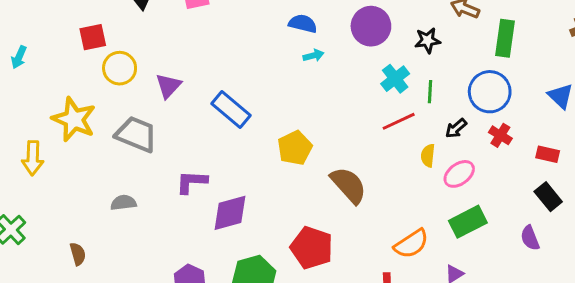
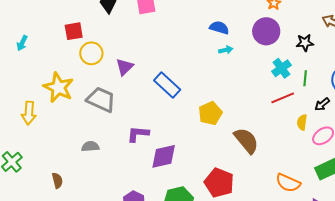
orange semicircle: (411, 244) -> (288, 183), turned 55

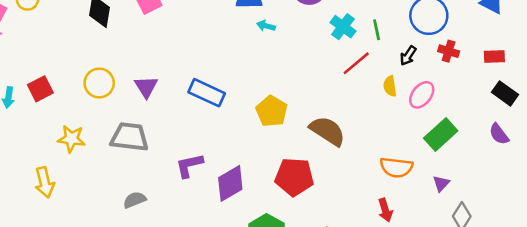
red square: (74, 31) -> (40, 89), moved
cyan arrow: (226, 50) -> (266, 26), turned -136
yellow star: (58, 87) -> (71, 139), size x0.7
red pentagon: (219, 183) -> (294, 177), moved

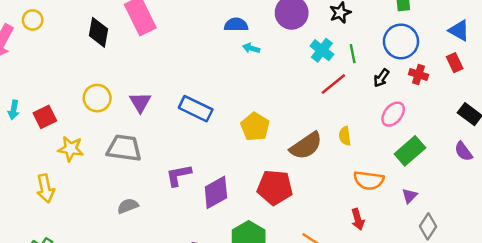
red rectangle: (494, 57) -> (455, 63), moved, turned 66
yellow semicircle: (390, 86) -> (345, 136), moved
red square: (40, 89) -> (45, 117), moved
brown semicircle: (327, 131) -> (306, 146), turned 112

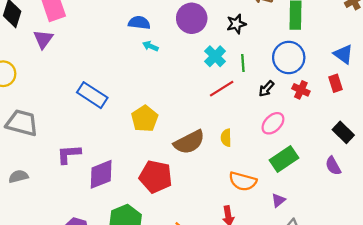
purple triangle: (140, 102) -> (43, 39), moved

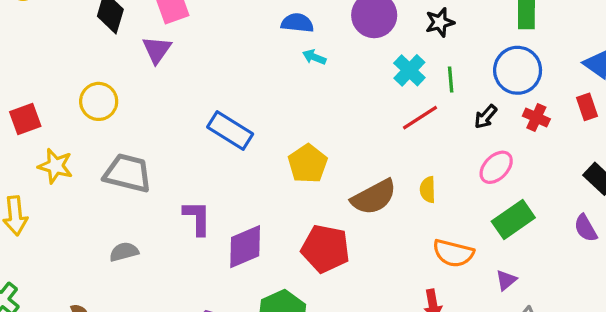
purple L-shape: (69, 154) -> (197, 218), turned 95

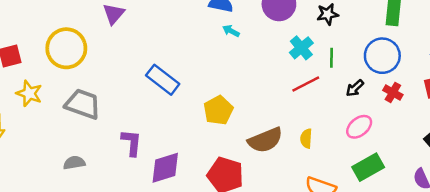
yellow circle: (99, 101) -> (66, 48), size x1.4

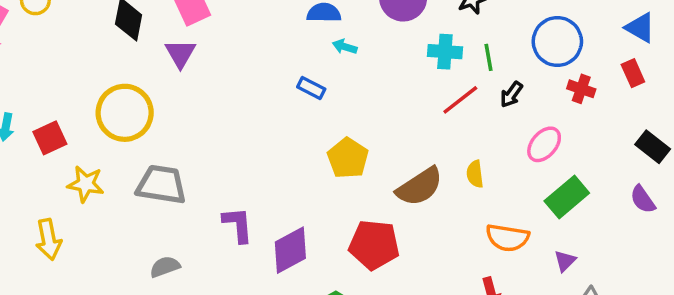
cyan cross: (301, 48) -> (445, 52), turned -35
blue rectangle: (163, 80) -> (311, 88), moved, size x0.6
black arrow: (355, 88) -> (511, 94), moved

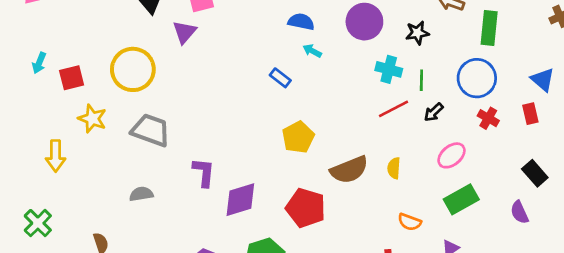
orange semicircle: (507, 238) -> (410, 222), size x0.7

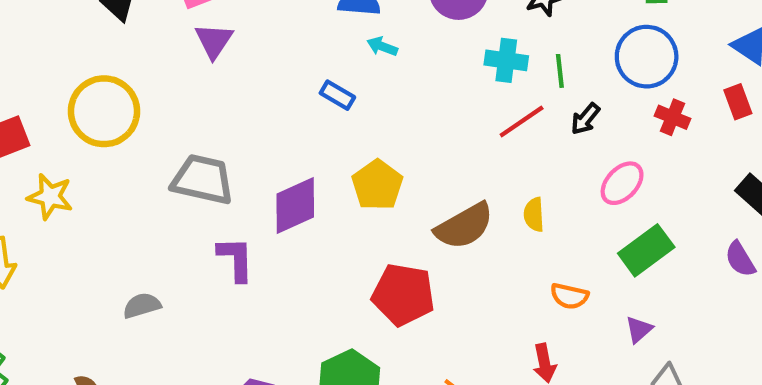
purple triangle: (184, 32) -> (214, 41), moved
gray trapezoid: (151, 130) -> (203, 180), moved
purple diamond: (240, 200) -> (295, 205), moved

